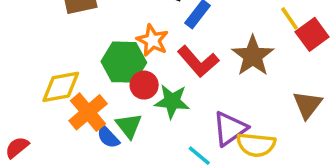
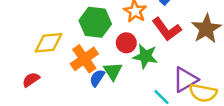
green hexagon: (124, 62) -> (95, 22), moved
yellow diamond: (61, 87) -> (48, 43), moved
blue semicircle: (108, 137) -> (97, 78), turned 72

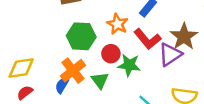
yellow diamond: (48, 43) -> (21, 68), moved
blue semicircle: (97, 78) -> (62, 85), moved
purple triangle: (185, 80) -> (170, 55), moved

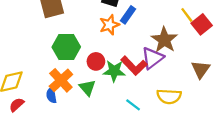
orange star: (117, 24) -> (109, 25), moved, turned 30
red L-shape: (147, 39) -> (134, 66), moved
blue semicircle: (62, 85) -> (51, 95), turned -35

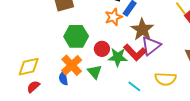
brown star: (164, 40) -> (142, 30), moved

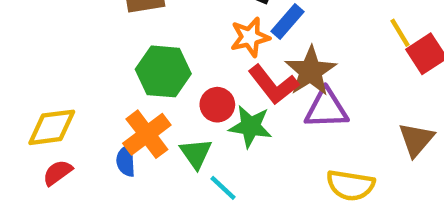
purple triangle: (151, 46) -> (326, 109), turned 30
red L-shape: (135, 52) -> (273, 85), moved
cyan line: (134, 86) -> (223, 188), moved

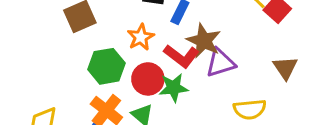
orange star: (250, 37) -> (141, 37), moved
red circle: (217, 105) -> (148, 79), size x1.4

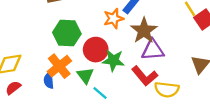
orange star: (141, 37) -> (114, 19), moved
red L-shape: (181, 56) -> (145, 76), moved

